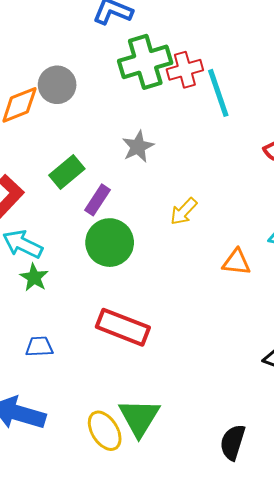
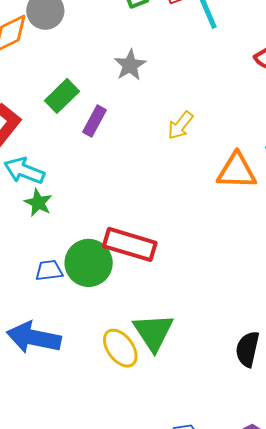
green circle: (110, 243) -> (89, 263), moved
orange triangle: (236, 262) -> (237, 171), size x1.4

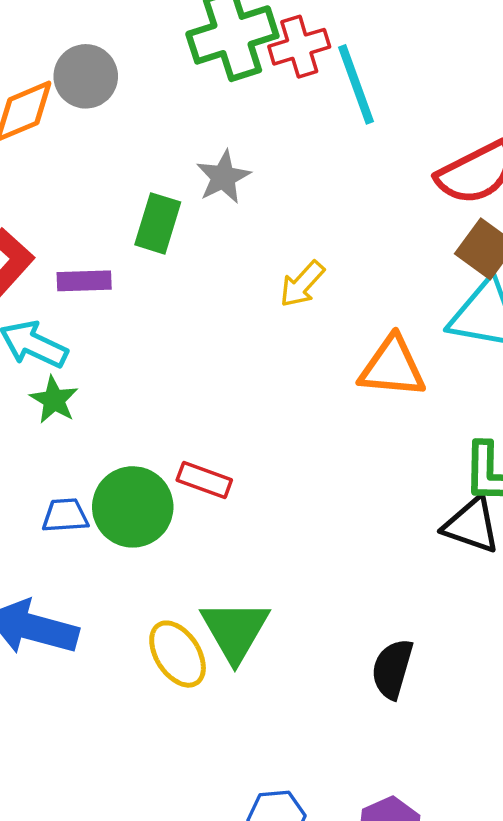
green rectangle: (62, 96) -> (158, 223), moved, turned -32
purple rectangle: (94, 121) -> (84, 281), moved, turned 56
red rectangle: (130, 244) -> (204, 480), size x0.6

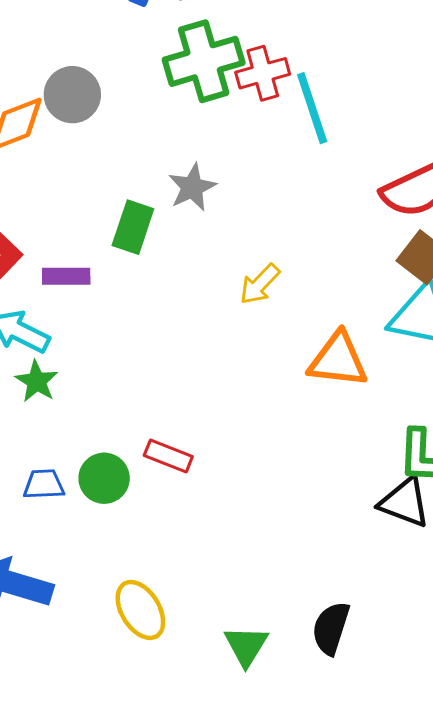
green circle: (133, 507) -> (104, 478), size x0.7
green triangle: (235, 630) -> (246, 646), moved, size x0.7

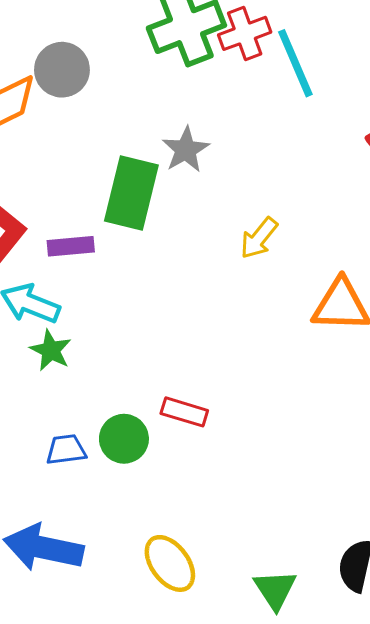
green rectangle: (133, 227) -> (131, 193), size x1.4

